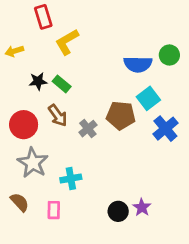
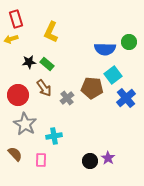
red rectangle: (43, 17) -> (16, 19), moved
yellow L-shape: (67, 42) -> (51, 32), turned -35

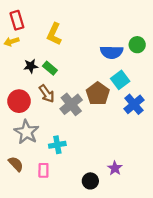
brown pentagon: (92, 88) -> (98, 94), turned 30
gray cross: (67, 98) -> (71, 104), size x1.5
black circle: (90, 161) -> (90, 181), moved

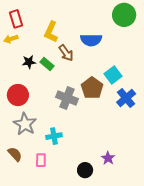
green circle: (137, 45) -> (124, 15), moved, size x1.5
blue semicircle: (112, 52) -> (91, 40), moved
brown arrow: (47, 94) -> (66, 53), moved
gray cross: (71, 104) -> (67, 98), turned -30

